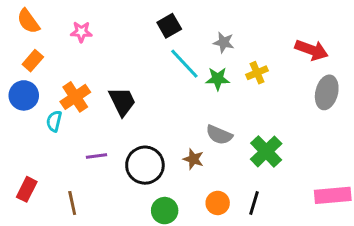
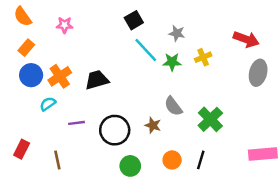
blue circle: (24, 95) -> (31, 75), moved
black trapezoid: (122, 101) -> (97, 80), turned -80
cyan semicircle: (54, 121) -> (48, 104), moved, turned 42
gray semicircle: (219, 135) -> (173, 106), turned 30

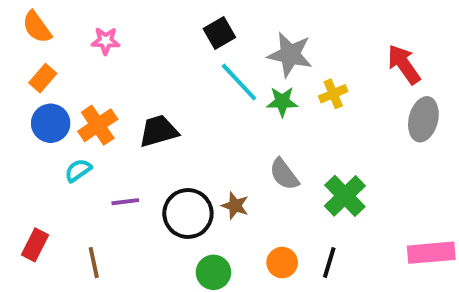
gray star: (177, 33) -> (290, 55), size x1.6
red arrow: (246, 39) -> (404, 64), turned -145
brown star: (153, 125) -> (235, 206), moved

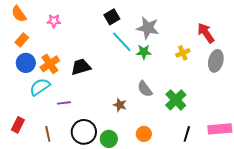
yellow cross: (333, 94) -> (183, 53), moved
cyan semicircle: (78, 170) -> (40, 87), size x1.5
black circle: (188, 213) -> (84, 132), moved
black line: (329, 263) -> (187, 134), moved

